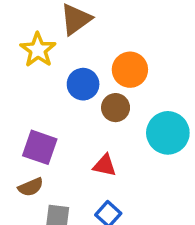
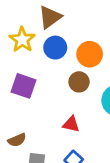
blue circle: (83, 84) -> (55, 48), moved
purple square: (40, 147) -> (24, 86), moved

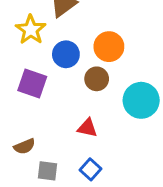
blue circle: (55, 48) -> (66, 54), moved

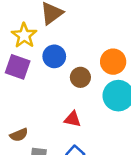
orange circle: (109, 47) -> (113, 62), moved
purple square: (32, 83) -> (18, 67), moved

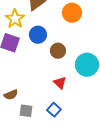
orange circle: (113, 62) -> (72, 13), moved
red triangle: (73, 119) -> (60, 83), moved, turned 32

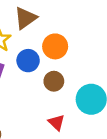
orange circle: (72, 13) -> (55, 46), moved

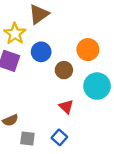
orange circle: (55, 46) -> (88, 50), moved

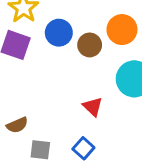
brown circle: (64, 70) -> (90, 45), moved

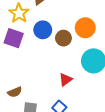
red triangle: (93, 107) -> (66, 80), turned 40

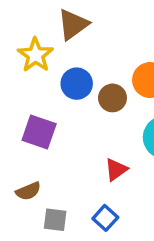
purple square: (14, 38) -> (39, 132), moved

